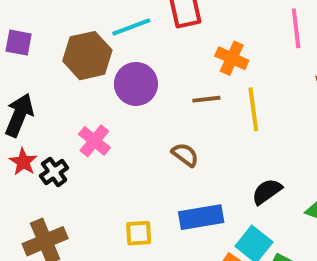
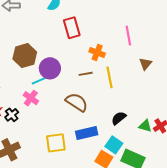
cyan line: (131, 27) -> (41, 80), moved
brown semicircle: (185, 155) -> (77, 102), size x1.6
yellow square: (139, 233) -> (56, 143), size x1.5

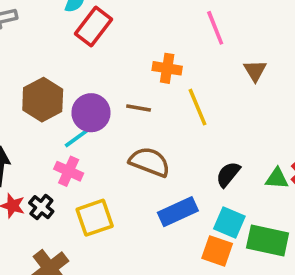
red rectangle: (72, 28) -> (93, 27), moved, turned 65
brown line: (86, 74) -> (139, 108), moved, turned 32
yellow square: (56, 143) -> (95, 218), moved

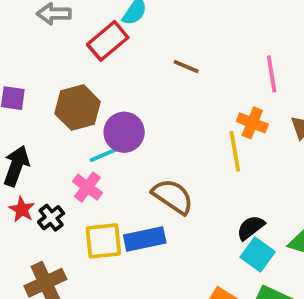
red rectangle: (93, 27) -> (108, 41), moved
orange cross: (167, 68) -> (252, 123), moved
brown line: (139, 108) -> (186, 66), moved
blue rectangle: (178, 212) -> (145, 239), moved
cyan square: (229, 222) -> (258, 254), moved

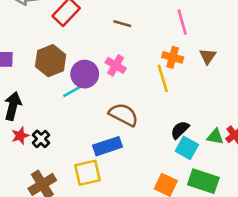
pink cross: (87, 187) -> (116, 65), moved
red star: (22, 209) -> (20, 136), turned 30
yellow square: (103, 241) -> (87, 173), moved

